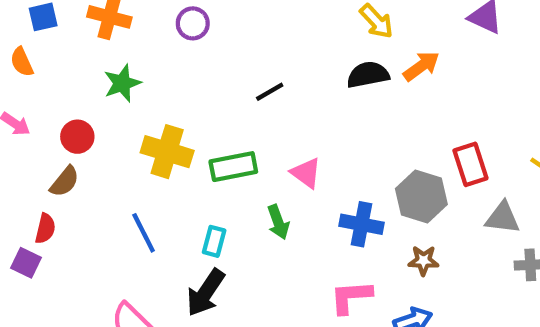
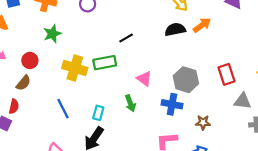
green rectangle: (233, 167) -> (105, 63), moved
gray hexagon: (421, 196) -> (186, 80), moved

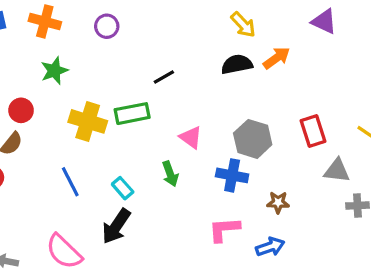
cyan rectangle: (98, 113) -> (123, 188), turned -56

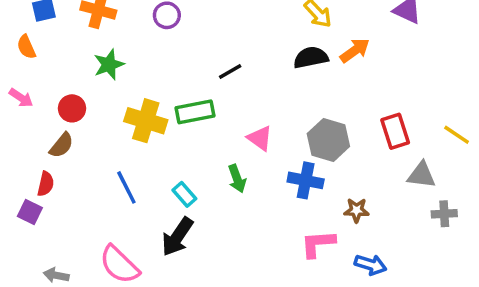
pink L-shape: (224, 229) -> (318, 244), moved
blue arrow: (270, 247) -> (371, 265), moved, turned 36

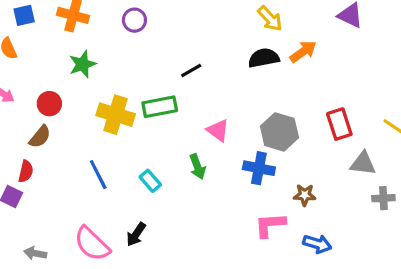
black arrow: (177, 237) -> (136, 234), moved, size x0.7

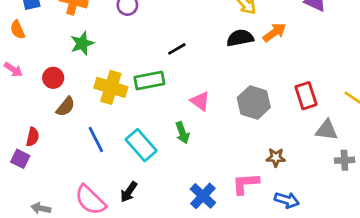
brown semicircle: (40, 137) -> (66, 107), moved
blue cross: (259, 168) -> (203, 196), moved, turned 32
cyan rectangle: (150, 181) -> (141, 145), size x1.6

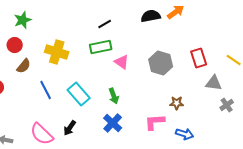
green star: (82, 43) -> (23, 20), moved
green rectangle: (149, 81) -> (101, 47), moved
green arrow: (182, 133) -> (114, 96), moved
gray cross: (344, 160) -> (227, 105), turned -32
blue cross: (203, 196) -> (113, 123), moved

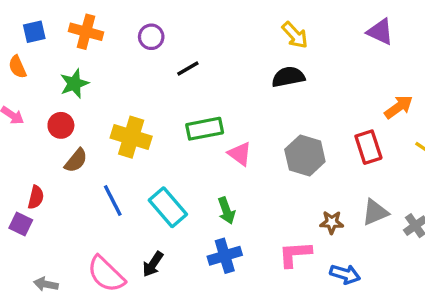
orange arrow: (176, 12) -> (399, 107), moved
black line: (105, 24) -> (188, 69), moved
gray triangle: (214, 83) -> (375, 212), moved, turned -30
blue cross: (113, 123) -> (225, 256), turned 30

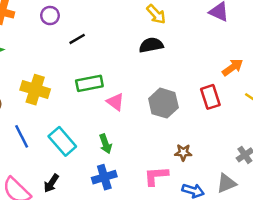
gray triangle: (375, 212) -> (226, 183), moved

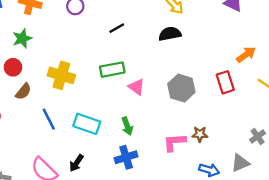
black line: (77, 39) -> (117, 28), moved
cyan rectangle: (62, 141) -> (87, 124), turned -30
pink L-shape: (156, 176) -> (174, 142), moved

